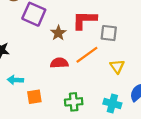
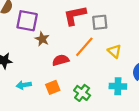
brown star: (58, 33) -> (42, 39), moved
orange square: (34, 97) -> (53, 87), moved
green cross: (74, 102) -> (82, 93), turned -35

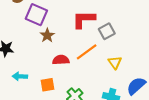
gray square: (100, 22) -> (107, 31), turned -35

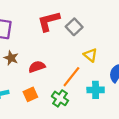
brown star: (47, 35) -> (11, 58), moved
orange line: (87, 52) -> (71, 77), moved

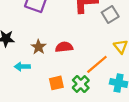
brown star: (11, 58) -> (39, 47), moved
orange square: (30, 94) -> (56, 83), moved

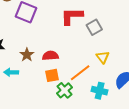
orange square: (56, 83) -> (52, 75), moved

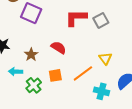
gray square: (94, 27) -> (101, 20), moved
red semicircle: (50, 56) -> (58, 48), moved, turned 35
green cross: (65, 90) -> (34, 85), moved

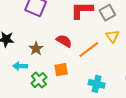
yellow triangle: (105, 59) -> (112, 36), moved
orange line: (83, 73) -> (89, 50), moved
cyan cross: (102, 91) -> (97, 84), moved

